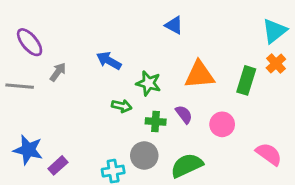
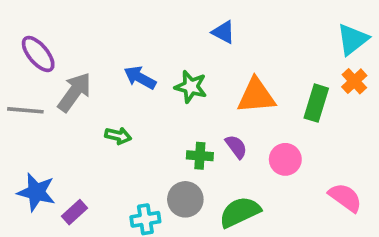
gray arrow: (58, 72) -> (74, 92), size x1.6
green star: (149, 83) -> (191, 87), moved
green arrow: (122, 106) -> (118, 136), moved

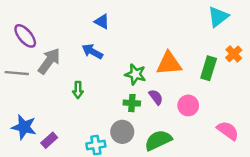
blue triangle: (223, 32) -> (102, 22), moved
cyan triangle: (353, 39) -> (218, 17), moved
green star: (191, 87) -> (135, 74), moved
green arrow: (118, 136) -> (78, 90), turned 77

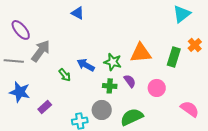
blue triangle: (102, 22) -> (78, 13), moved
blue arrow: (92, 52) -> (86, 65), moved
green arrow: (78, 90) -> (65, 75), turned -40
blue star: (24, 127) -> (20, 92), moved
purple rectangle: (49, 140) -> (45, 107), moved

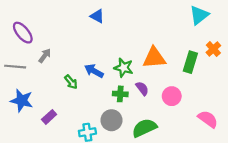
blue triangle: (78, 13) -> (97, 16), moved
gray arrow: (41, 51) -> (45, 56), size x0.6

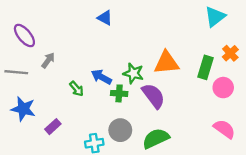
purple semicircle: (142, 88) -> (153, 96), size x1.6
green cross: (120, 94) -> (119, 93), moved
pink circle: (172, 96) -> (223, 88), moved

